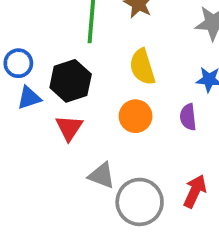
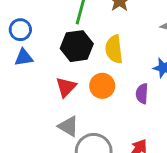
black hexagon: (71, 81) -> (77, 46), moved
red triangle: (69, 128) -> (66, 87), moved

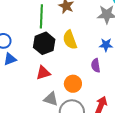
orange circle: (102, 86) -> (73, 84), moved
red triangle: (66, 87) -> (43, 73), turned 42

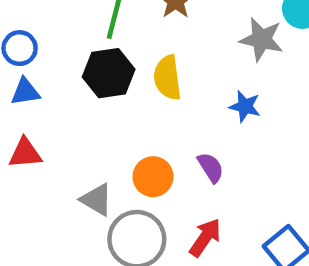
purple semicircle: (96, 65) -> (211, 167), moved, turned 144
red triangle: (43, 73) -> (25, 153), moved

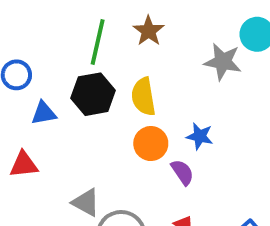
blue triangle: (25, 92) -> (44, 113), moved
blue star: (245, 106) -> (200, 136), moved
orange circle: (153, 177) -> (151, 144), moved

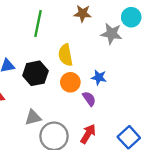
brown star: (149, 31) -> (83, 14), moved, turned -30
black hexagon: (93, 94) -> (35, 73), moved
gray triangle: (86, 202) -> (33, 117), turned -42

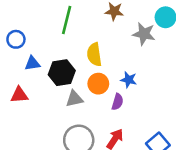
purple semicircle: (89, 99) -> (117, 102), turned 49
gray triangle: (33, 117) -> (74, 99), moved

